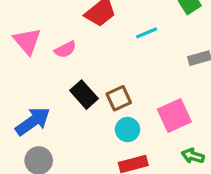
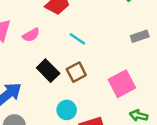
cyan line: (147, 33) -> (77, 39), moved, turned 60
cyan circle: (128, 130) -> (67, 110), moved

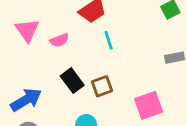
cyan line: (77, 39) -> (109, 40), moved, turned 30

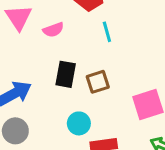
black rectangle: (72, 81) -> (66, 74), turned 45

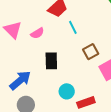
brown square: (98, 82) -> (91, 52), moved

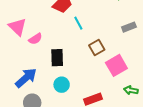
pink semicircle: (37, 33) -> (35, 39), moved
cyan circle: (67, 91) -> (62, 85), moved

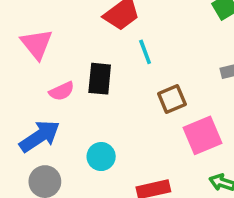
pink semicircle: (35, 39) -> (62, 91), moved
black rectangle: (57, 58) -> (100, 79), moved

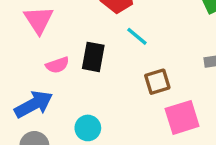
cyan line: (145, 52) -> (137, 36), turned -35

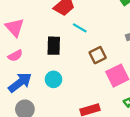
pink semicircle: (57, 65) -> (15, 56), moved
cyan circle: (88, 128) -> (54, 79), moved

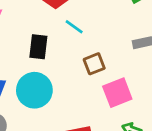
cyan circle: (54, 79) -> (34, 90), size x1.6

